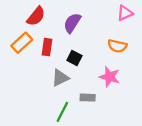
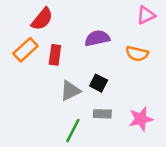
purple semicircle: (72, 23) -> (97, 38), moved, turned 45
black square: (74, 58) -> (99, 83), moved
pink star: (110, 77) -> (141, 119), moved, turned -30

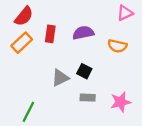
red semicircle: (42, 19) -> (24, 16), moved
red rectangle: (55, 55) -> (50, 34), moved
green line: (73, 131) -> (28, 112), moved

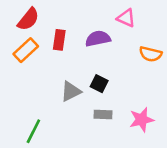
pink triangle: (125, 13) -> (126, 18), moved, turned 49
orange semicircle: (117, 46) -> (151, 54), moved

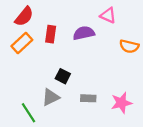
black square: (99, 84) -> (63, 76), moved
gray triangle: (71, 91) -> (51, 97), moved
green line: (33, 131) -> (28, 113), turned -60

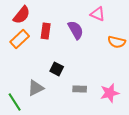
purple semicircle: (84, 33) -> (76, 30), turned 72
gray triangle: (51, 97) -> (36, 88), moved
green line: (28, 113) -> (15, 102), moved

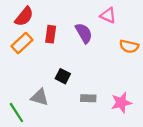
gray triangle: (36, 88) -> (40, 97), turned 42

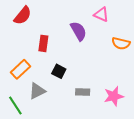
red rectangle: (51, 34) -> (43, 43), moved
orange rectangle: (22, 43) -> (21, 69), moved
gray triangle: (40, 97) -> (37, 91), turned -42

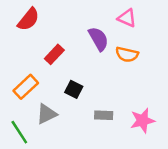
red rectangle: (43, 43) -> (54, 54), turned 35
orange semicircle: (121, 43) -> (127, 54), moved

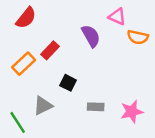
orange semicircle: (127, 54) -> (138, 37), moved
orange rectangle: (26, 87) -> (24, 64), moved

